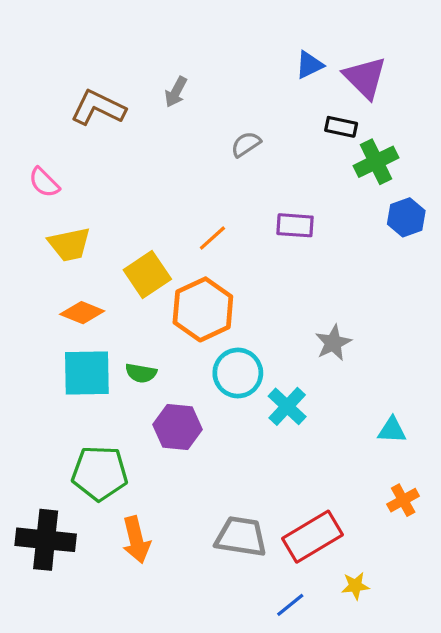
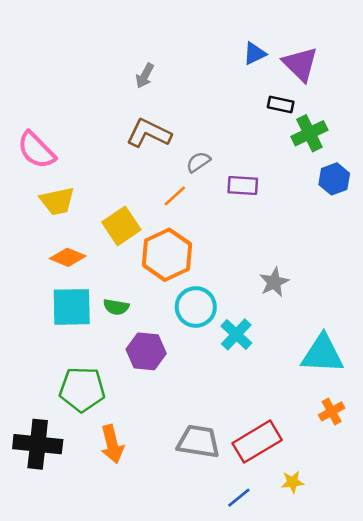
brown L-shape: (98, 108) -> (149, 133), moved
gray semicircle: (246, 144) -> (198, 162), moved
pink semicircle: (44, 182) -> (36, 150), size x1.5
cyan triangle: (392, 430) -> (322, 354), size x1.8

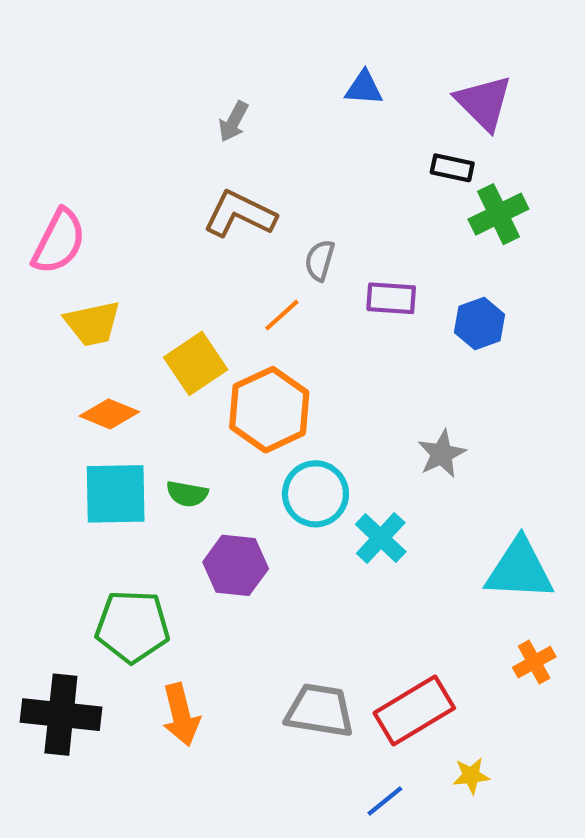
blue triangle: (255, 54) -> (364, 88), moved, turned 30
pink semicircle: (36, 150) -> (59, 241), turned -108
gray semicircle: (198, 162) -> (320, 260), turned -40
blue hexagon: (334, 179) -> (480, 323), moved

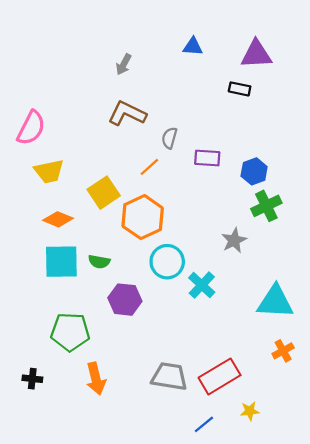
purple triangle: (484, 103) -> (256, 54), turned -48
green cross: (498, 214) -> (266, 206), moved
black cross: (61, 715) -> (32, 379), size x0.5

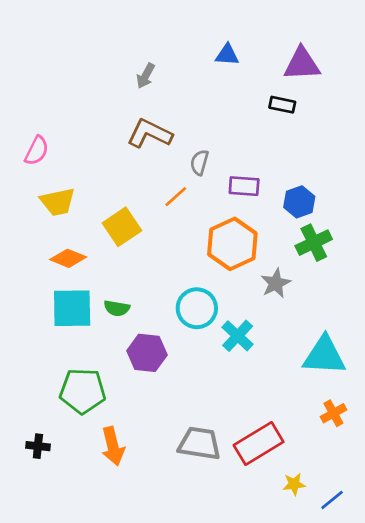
pink semicircle: (31, 128) -> (37, 151), size x0.7
orange hexagon: (143, 217) -> (232, 244), moved
blue line: (204, 424) -> (332, 500), moved

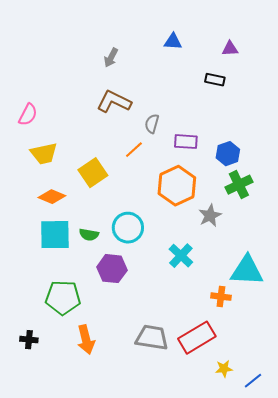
purple triangle: (302, 64) -> (230, 49), size x0.6
cyan circle: (197, 308) -> (128, 228), moved
orange cross: (333, 413) -> (221, 297), moved, turned 36

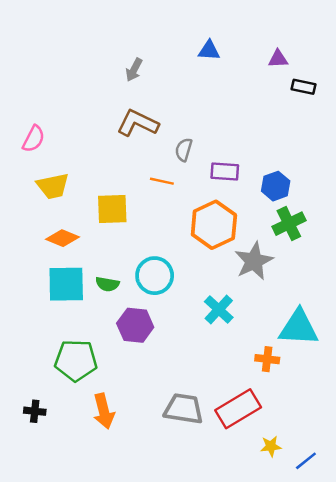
black rectangle: (215, 80) -> (303, 87), moved
orange line: (134, 150) -> (162, 181), turned 54
yellow square: (93, 173) -> (112, 209), turned 32
gray star: (210, 216) -> (254, 261), size x1.4

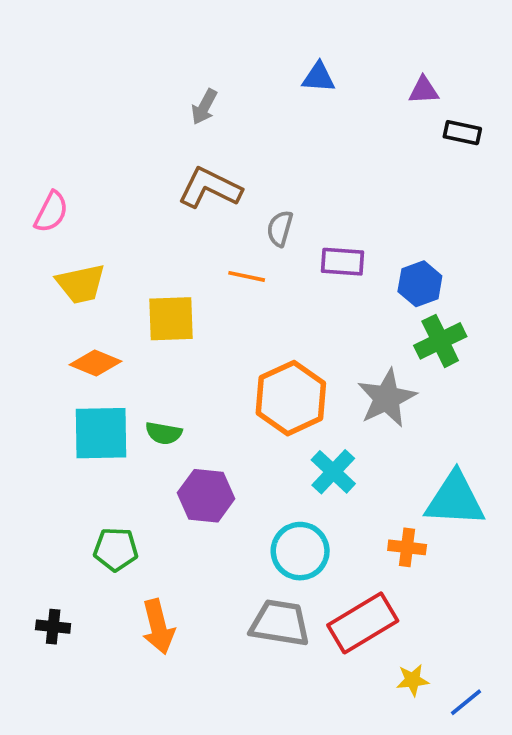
orange hexagon: (214, 225) -> (291, 398), moved
cyan circle: (155, 276) -> (300, 551), moved
green pentagon: (76, 360) -> (116, 549), size x0.7

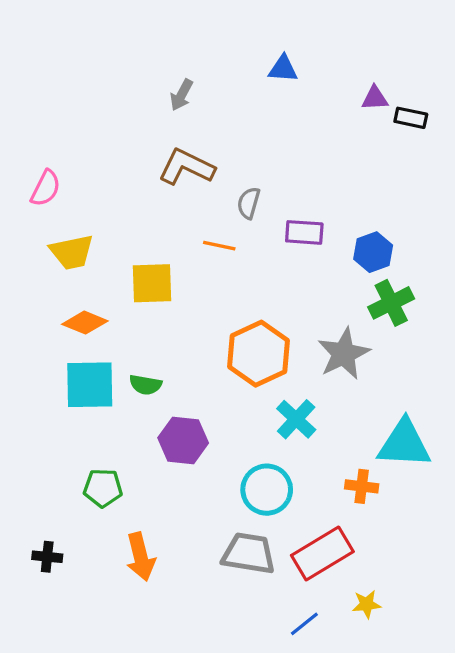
purple triangle: (424, 90) -> (375, 98), moved
blue line: (466, 702) -> (304, 624), moved

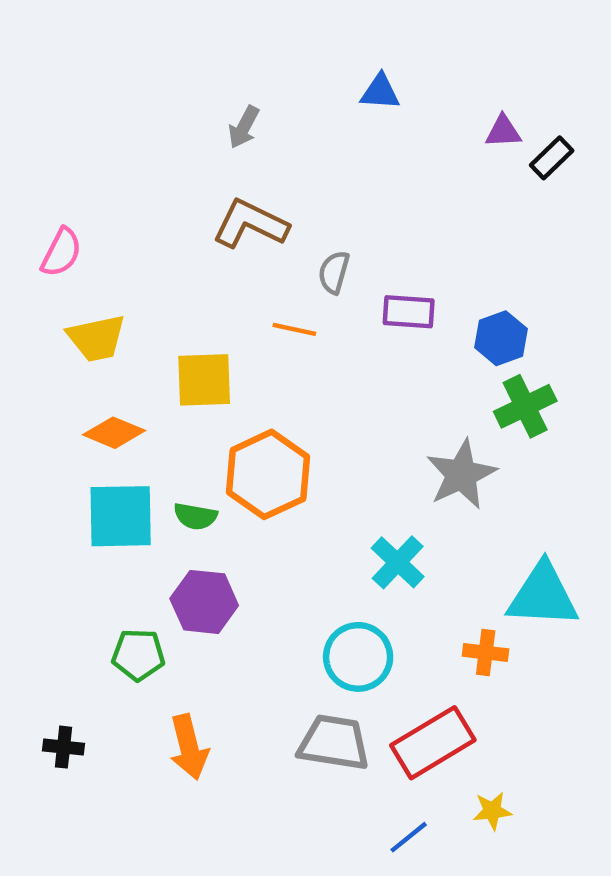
black rectangle: (411, 118) -> (552, 158), turned -56
orange hexagon: (258, 354) -> (268, 474), moved
purple hexagon: (183, 440) -> (204, 602), moved

